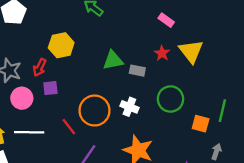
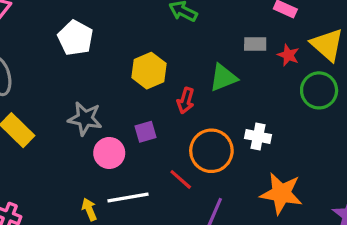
red arrow: (40, 67) -> (186, 101), moved
gray rectangle: (137, 71) -> (255, 44), moved
green circle: (170, 99) -> (319, 90), moved

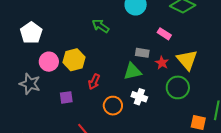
green triangle: (223, 78) -> (132, 71), moved
white cross: (258, 137) -> (139, 97), moved
orange circle: (211, 151) -> (113, 106), moved, size x0.7
pink circle: (109, 153) -> (49, 62), moved

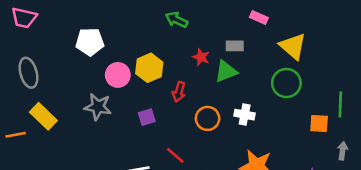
white pentagon: (31, 33) -> (90, 42), turned -30
red star: (162, 63) -> (201, 57), moved
white cross: (139, 97) -> (245, 115), moved

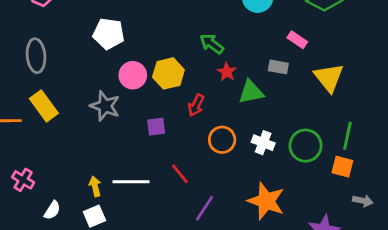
green arrow: (177, 20) -> (212, 44), moved
gray rectangle: (235, 46) -> (278, 67), moved
green circle: (286, 83) -> (306, 146), moved
green line: (340, 104) -> (347, 136), moved
gray arrow: (343, 151) -> (363, 201), turned 84

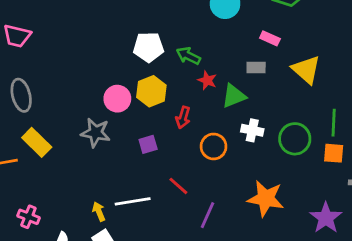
white pentagon: (109, 34) -> (149, 47), moved
white cross: (263, 143) -> (252, 130), moved

